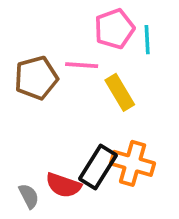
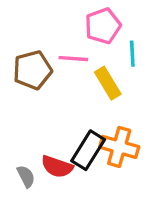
cyan line: (147, 40) -> (132, 54), moved

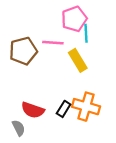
cyan line: (132, 54) -> (86, 33), moved
black rectangle: (88, 150) -> (64, 109), size x0.6
red semicircle: (57, 167) -> (33, 110), moved

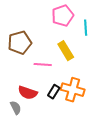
cyan line: (86, 33) -> (86, 28), moved
pink line: (53, 43) -> (43, 65), moved

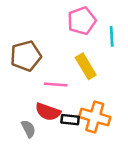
black rectangle: (54, 92) -> (70, 120), turned 64
red semicircle: (28, 93) -> (48, 112), moved
gray semicircle: (16, 108) -> (28, 129), moved

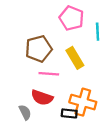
pink pentagon: (82, 21) -> (72, 18), turned -30
brown pentagon: (26, 56) -> (39, 49), moved
black rectangle: (70, 120) -> (69, 113), moved

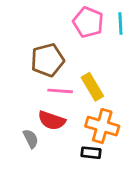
cyan line: (98, 32) -> (120, 24), moved
yellow rectangle: (75, 58) -> (92, 87), moved
black rectangle: (69, 113) -> (91, 153), moved

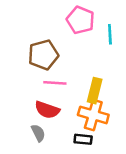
cyan line: (120, 24) -> (110, 34), moved
yellow rectangle: (92, 87) -> (95, 91), moved, turned 45
gray semicircle: (31, 139) -> (38, 133), moved

